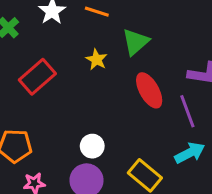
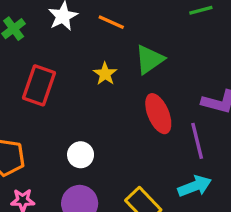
red rectangle: (37, 77) -> (39, 85), turned -36
white circle: (92, 146) -> (81, 155), moved

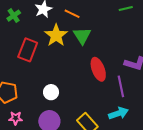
green triangle: (149, 59) -> (82, 36), moved, turned -30
yellow star: (105, 74) -> (56, 35), moved, size x1.6

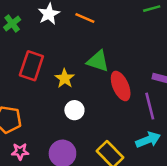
yellow star: (56, 35) -> (65, 78), moved, size x0.7
green triangle: (82, 36) -> (98, 61), moved, turned -36
white circle: (51, 92) -> (74, 110), moved

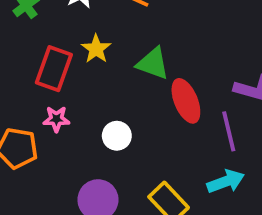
yellow star: (65, 78) -> (96, 49), moved
pink star: (20, 151) -> (56, 119), moved

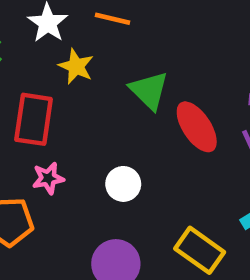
yellow star: (96, 49) -> (76, 66), moved
green triangle: (153, 63) -> (149, 90), turned 36

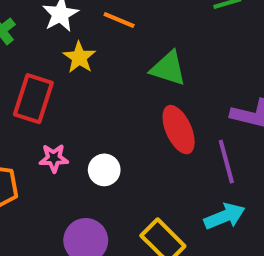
green triangle: (149, 90) -> (168, 68), moved, turned -36
pink star: (48, 178) -> (54, 158), moved

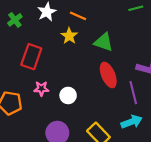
yellow star: (79, 57) -> (69, 36), moved

